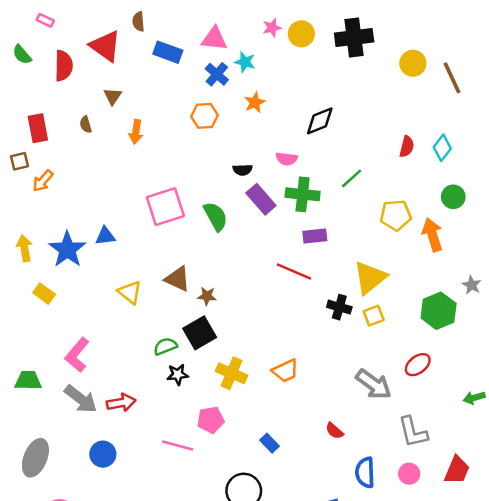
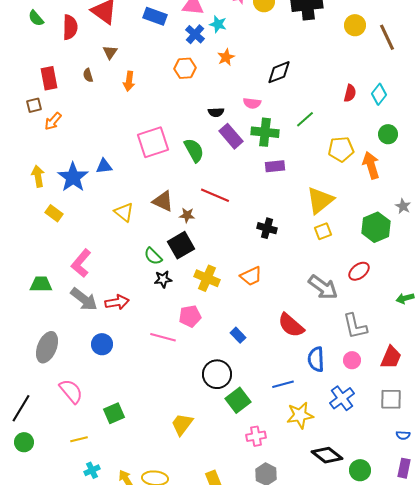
red line: (294, 272) -> (215, 195), moved
black cross: (339, 307) -> (267, 228), moved
green semicircle: (165, 346) -> (153, 256), turned -114
red semicircle: (334, 431) -> (291, 325), size x1.8

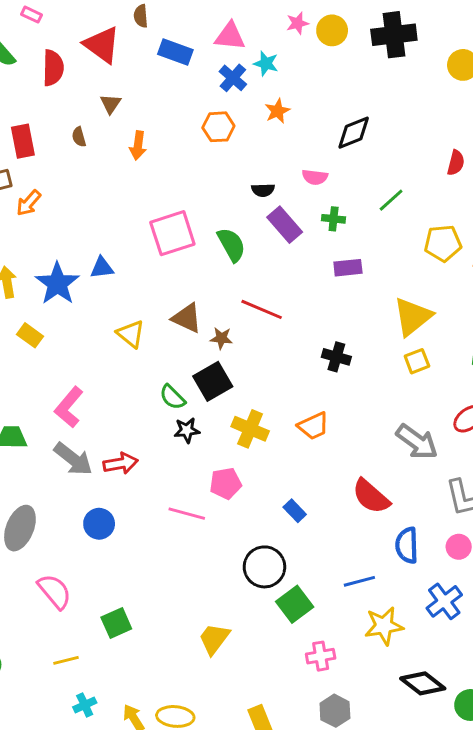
green cross: (265, 132) -> (334, 219), size x0.6

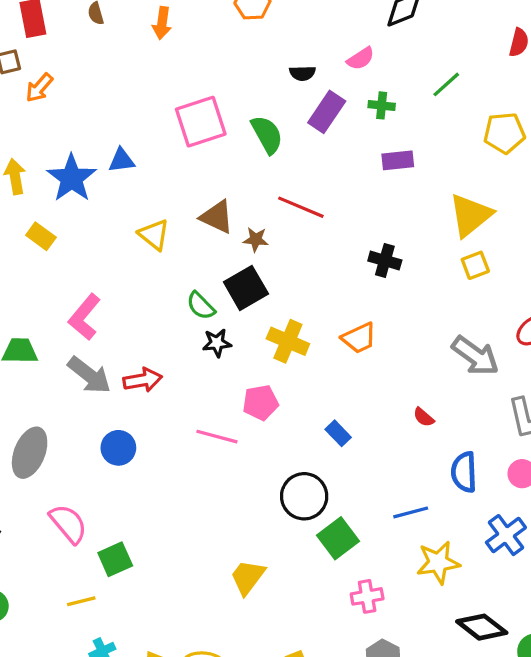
pink semicircle: (315, 177) -> (361, 59), turned -40
purple rectangle: (285, 225) -> (327, 112), turned 75
red semicircle: (371, 496) -> (424, 417), size x0.5
green square: (116, 623) -> (115, 559), moved

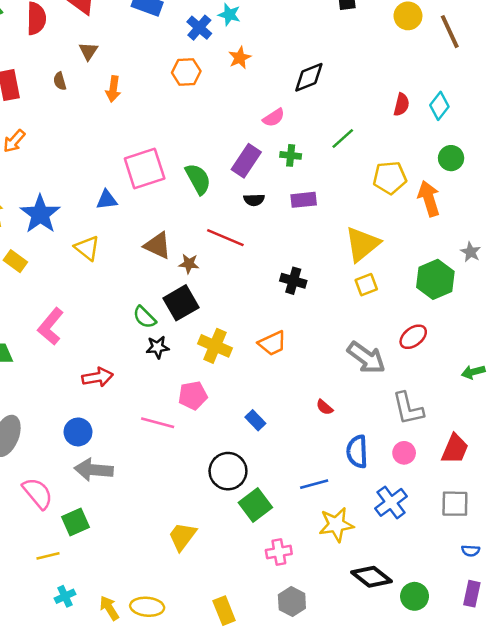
black semicircle: (302, 73) -> (254, 200), moved
blue triangle: (122, 160) -> (107, 200), moved
yellow triangle: (154, 235) -> (87, 248), moved
gray arrow: (89, 375) -> (94, 470), moved, turned 147

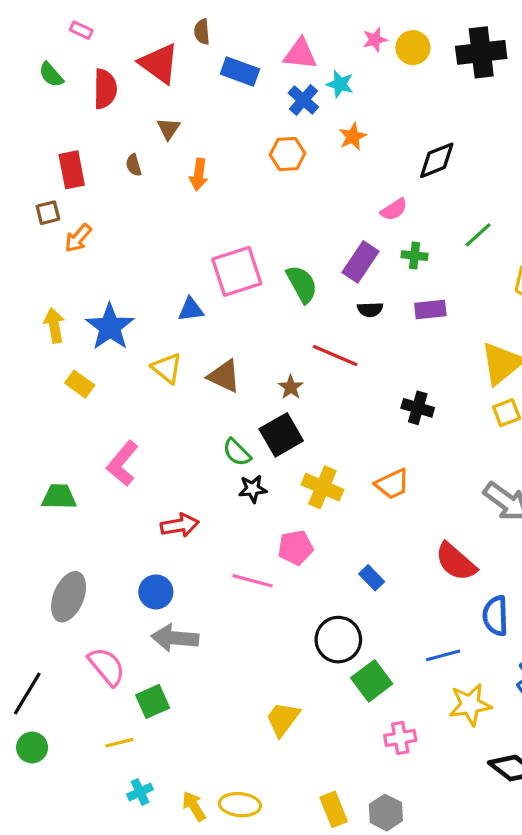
brown triangle: (158, 245) -> (224, 376), moved
brown star: (189, 264) -> (291, 387), turned 30
red semicircle: (325, 407) -> (456, 562), size x2.0
gray hexagon: (292, 602) -> (386, 813), moved

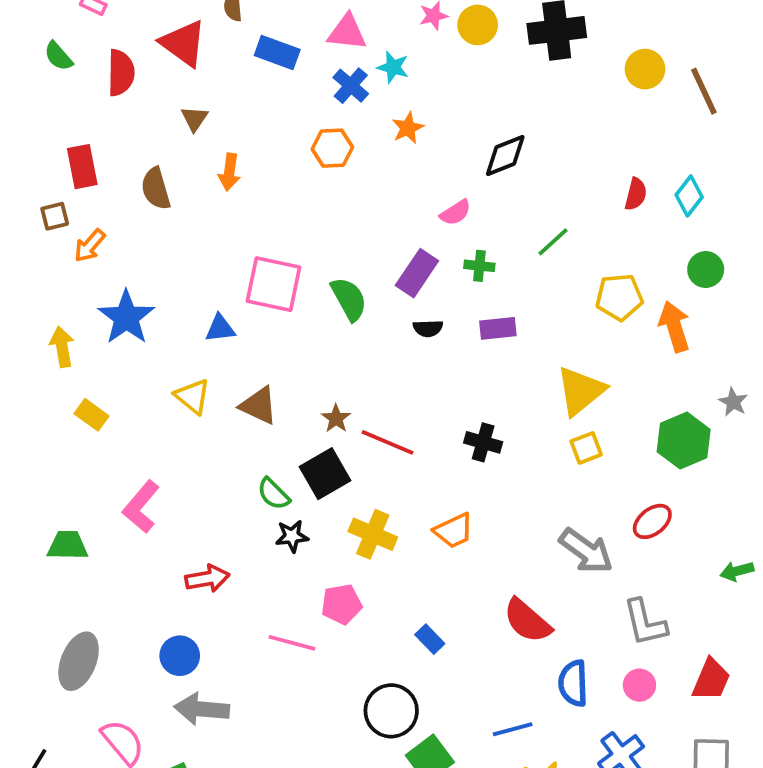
brown semicircle: (134, 165) -> (156, 189), moved, size x1.6
pink square: (237, 271) -> (273, 284), turned 30
blue star: (110, 327) -> (126, 317), moved
red line: (335, 355) -> (388, 442), moved

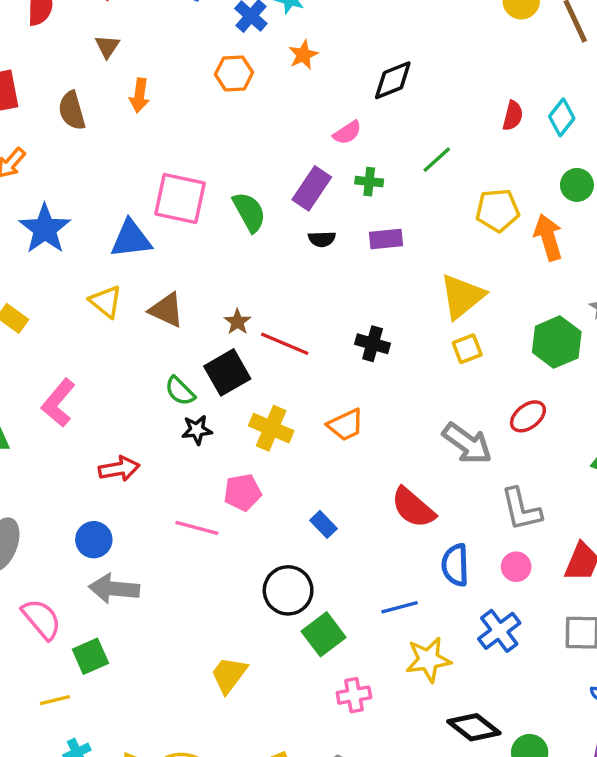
blue triangle: (220, 328) -> (131, 239), size x1.5

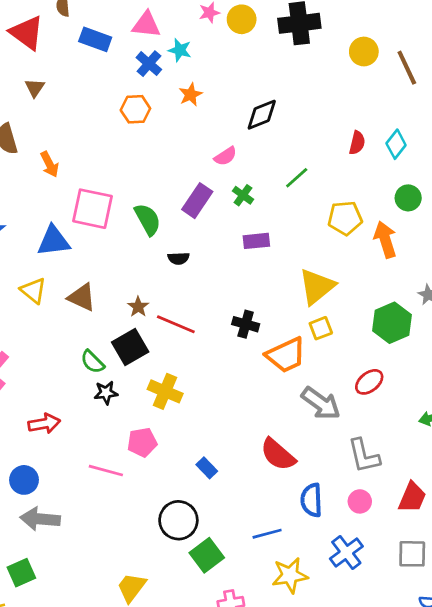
orange arrow: (139, 95) -> (50, 164), moved, turned -35
green cross: (369, 182) -> (243, 195), turned 30
black semicircle: (322, 239) -> (178, 258), moved
orange trapezoid: (346, 425) -> (286, 355), moved, size x1.4

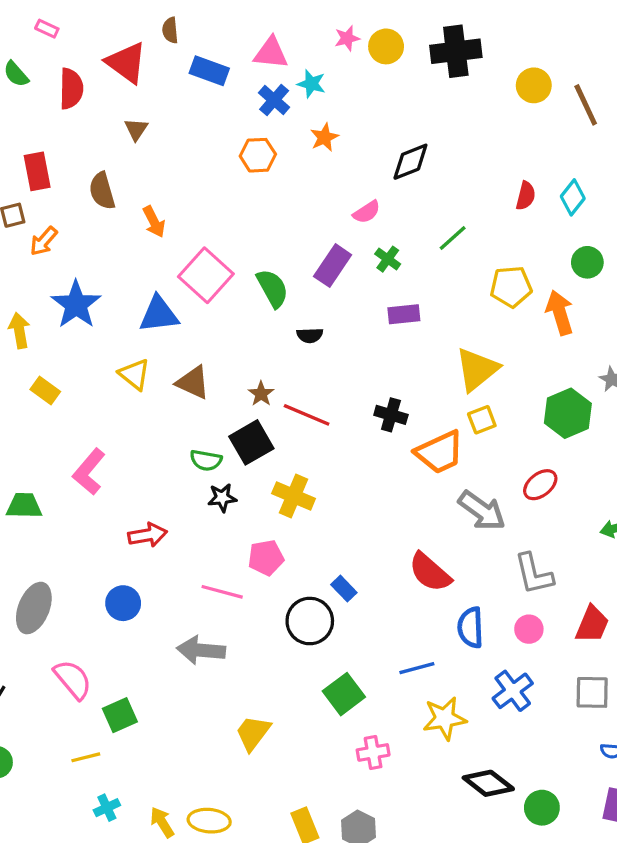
pink square: (93, 209) -> (206, 275), turned 30
green semicircle: (93, 362) -> (206, 460), turned -35
gray arrow: (40, 519) -> (201, 650), moved
black circle: (178, 520) -> (310, 621), moved

